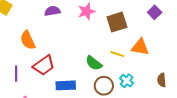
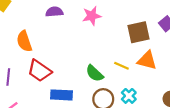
brown square: (117, 22) -> (138, 32), moved
red trapezoid: (44, 65) -> (39, 71), turned 65

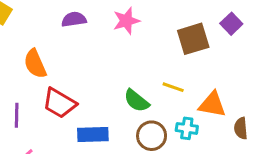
orange triangle: (147, 60) -> (212, 104), moved
cyan cross: (129, 96) -> (187, 128), turned -32

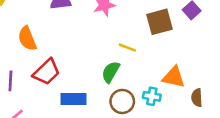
yellow line: (173, 87) -> (127, 48), moved
green semicircle: (137, 101) -> (111, 72), turned 80
red trapezoid: (59, 103) -> (46, 72), turned -76

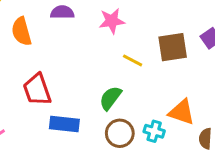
orange semicircle: (27, 39) -> (21, 31), moved
yellow line: (127, 48) -> (133, 60), moved
red trapezoid: (46, 72) -> (37, 90), turned 108

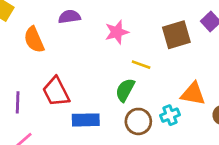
pink star: (112, 21) -> (117, 32), moved
yellow line: (133, 60) -> (141, 65), moved
cyan cross: (154, 131) -> (170, 115), turned -30

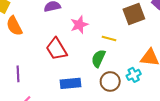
pink star: (117, 32) -> (79, 25), moved
orange semicircle: (34, 40) -> (14, 26), moved
red trapezoid: (56, 92) -> (57, 49), moved

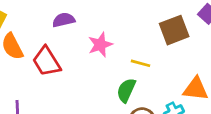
red trapezoid: (57, 49) -> (47, 61), moved

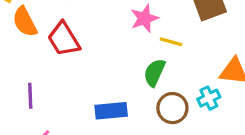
pink star: (100, 45) -> (144, 18), moved

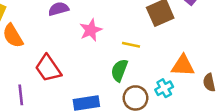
pink star: (144, 18) -> (91, 30), moved
red trapezoid: (64, 39) -> (48, 68), moved

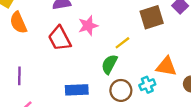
yellow line: (131, 45) -> (122, 43), turned -56
red trapezoid: (48, 68) -> (60, 38), moved

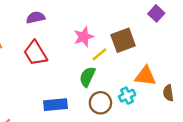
brown square: (152, 17) -> (123, 40), moved
pink star: (88, 26) -> (84, 37), moved

